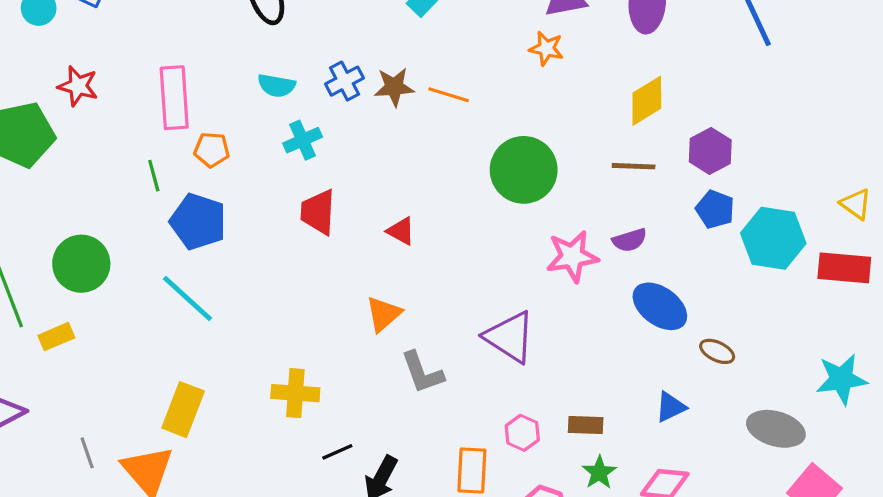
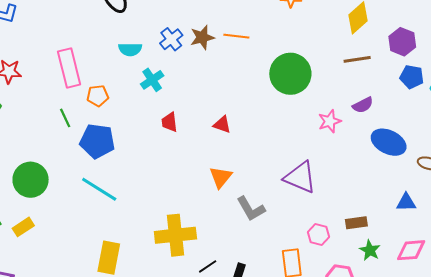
red trapezoid: (318, 212) -> (169, 122), size x0.7
pink star: (572, 256) -> (330, 121), size x0.7
yellow cross: (295, 393) -> (175, 235), size x1.4
blue triangle: (671, 407) -> (406, 202), turned 35

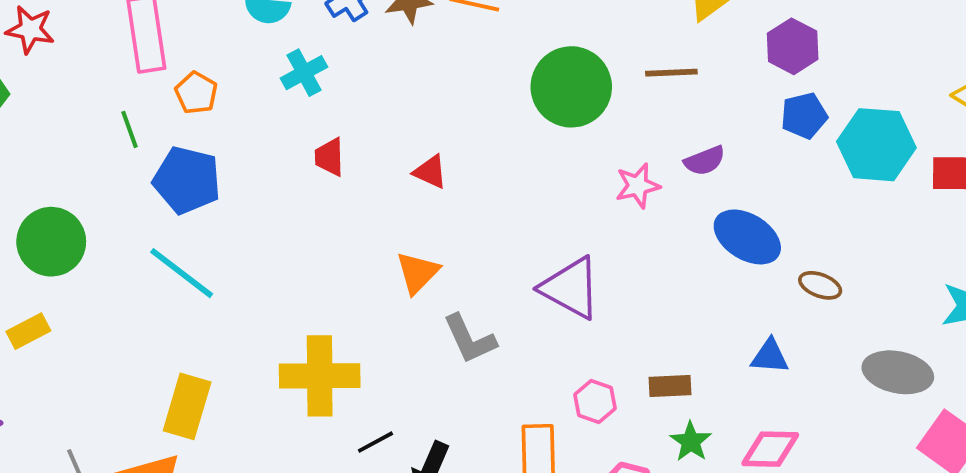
brown line: (357, 59) -> (671, 73), moved
blue pentagon: (412, 77) -> (804, 116), turned -30
orange pentagon: (98, 96) -> (196, 93), turned 30

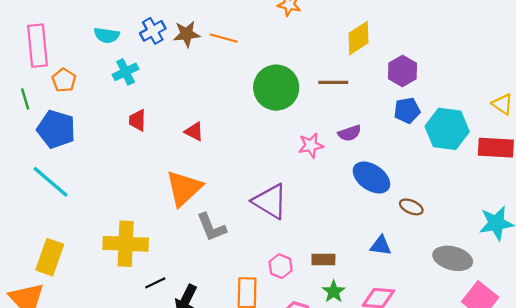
orange triangle: (418, 273) -> (184, 188), size x1.5

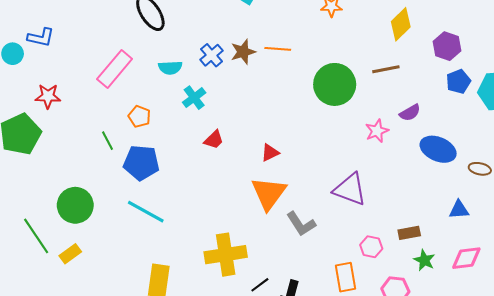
pink rectangle: (37, 46) -> (115, 69), moved, turned 57
red trapezoid: (137, 120) -> (214, 140), turned -125
red triangle: (194, 132) -> (270, 153), moved, turned -42

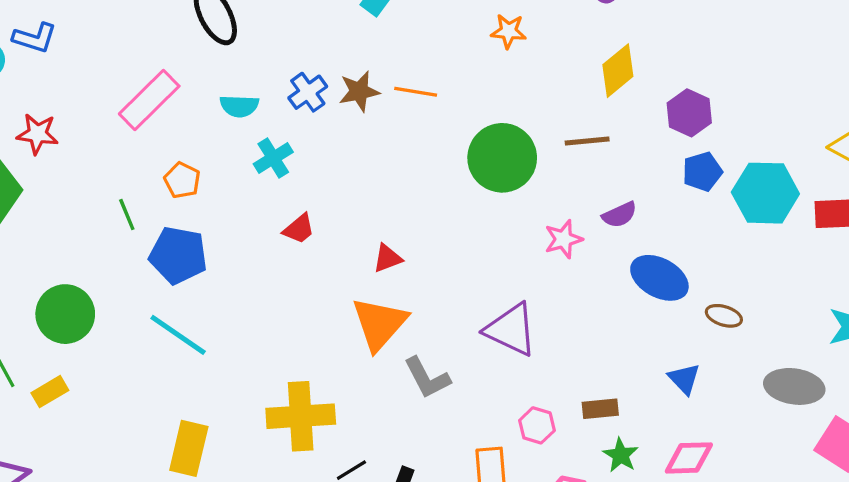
blue triangle: (459, 210) -> (684, 379), turned 45

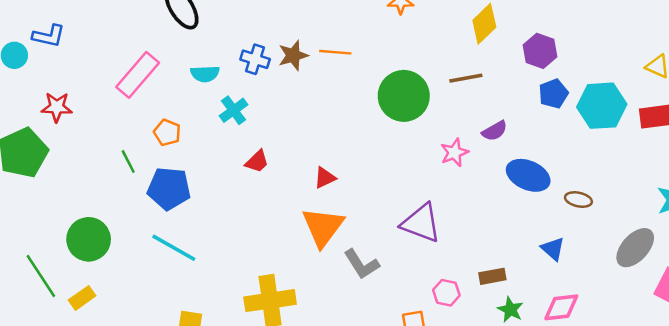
blue cross: (308, 92) -> (255, 59), turned -32
gray ellipse: (794, 386) -> (635, 248), turned -51

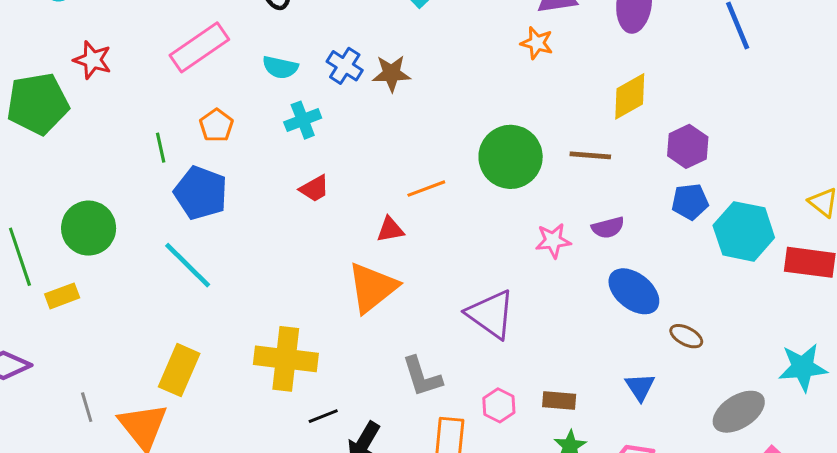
orange line: (335, 52) -> (426, 189), moved, turned -40
gray L-shape: (362, 264) -> (422, 377), moved

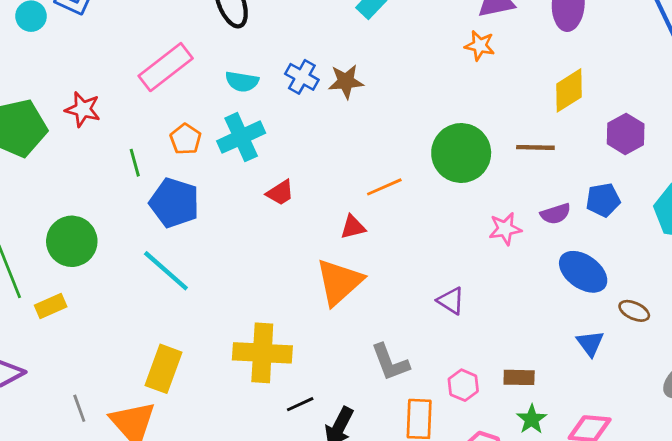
red star: (93, 60) -> (83, 109), moved
cyan cross: (303, 120) -> (241, 137), moved, size x1.4
blue pentagon: (690, 202) -> (603, 200), moved
purple triangle: (491, 314) -> (451, 301), size x0.6
blue triangle: (640, 387) -> (590, 343), moved

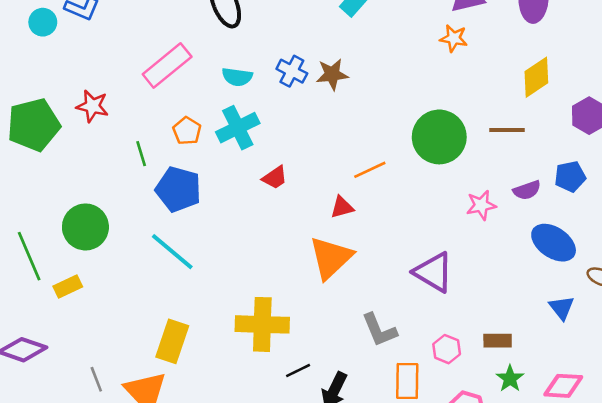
purple triangle: (451, 301) -> (433, 272), size x1.6

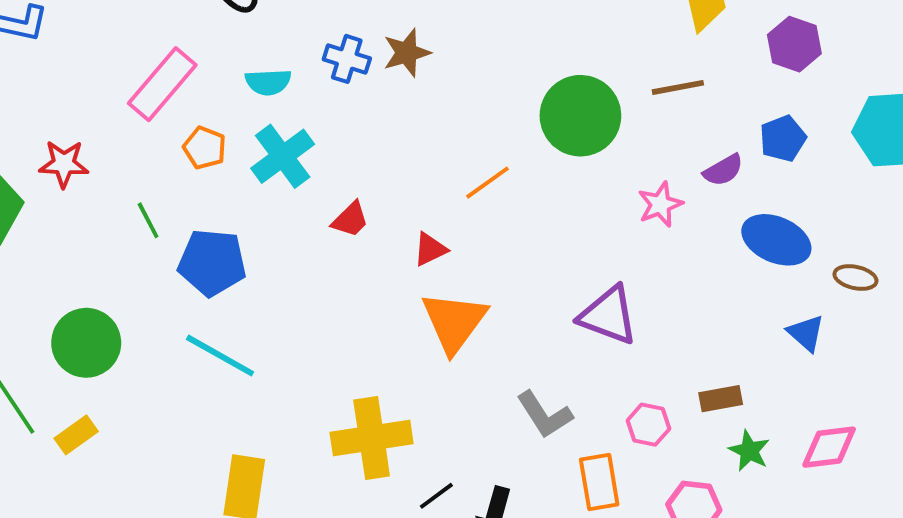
orange pentagon: (187, 131) -> (205, 148), moved
red triangle: (342, 207) -> (430, 249), moved

